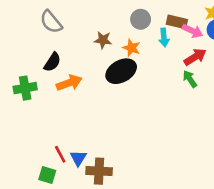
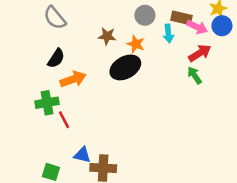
green cross: (25, 88) -> (47, 103), moved
red line: (60, 154) -> (64, 120), moved
blue triangle: (78, 158) -> (82, 155), turned -48

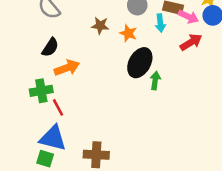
black ellipse: (125, 67) -> (140, 63), moved, turned -32
green arrow: (195, 75) -> (155, 81), moved, turned 42
blue triangle: (82, 155) -> (53, 138), moved, size x1.6

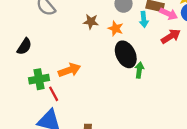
black semicircle: (50, 47) -> (24, 46), moved
black ellipse: (140, 63) -> (126, 54), turned -55
orange arrow: (67, 68) -> (69, 70), moved

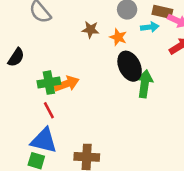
cyan arrow: (144, 19) -> (150, 27), turned -91
green arrow: (139, 70) -> (145, 84), size x1.5
green cross: (39, 79) -> (49, 83), moved

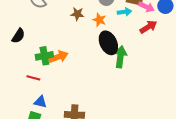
red line: (49, 110) -> (33, 78), moved, turned -48
blue triangle: (44, 141) -> (40, 102), size x0.6

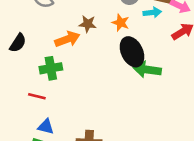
brown star: (77, 14) -> (88, 24), moved
orange arrow: (58, 57) -> (67, 39), moved
green arrow: (120, 57) -> (147, 70), turned -90

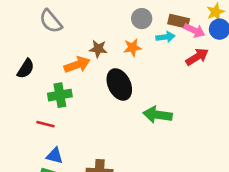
orange star: (121, 23) -> (132, 48), turned -30
black ellipse: (132, 52) -> (119, 84), moved
green arrow: (147, 70) -> (158, 115), moved

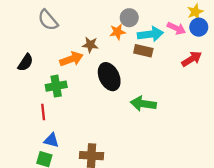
brown rectangle: (179, 21) -> (143, 51), moved
cyan arrow: (165, 37) -> (150, 34), size x1.5
orange star: (132, 48) -> (117, 32), moved
red arrow: (197, 57) -> (192, 59), moved
red line: (45, 124) -> (43, 112), turned 70

